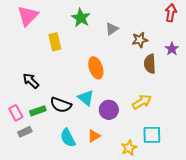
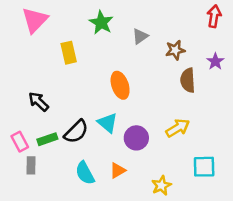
black semicircle: (61, 105) -> (76, 132), turned -65
gray rectangle: (25, 132) -> (31, 165), turned -64
cyan square: (152, 135) -> (204, 167), moved

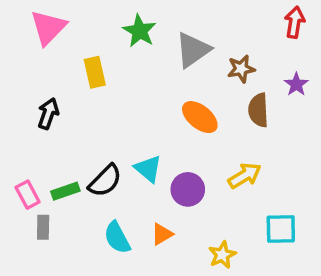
gray triangle: (140, 36) -> (193, 50), size x1.6
orange ellipse: (120, 85) -> (200, 117), moved, turned -32
black arrow: (39, 102) -> (48, 114), moved, turned 65

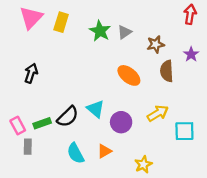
green star: (140, 31) -> (100, 31), moved
gray triangle: (193, 50) -> (124, 32), size x0.6
yellow rectangle: (95, 72) -> (61, 22), moved, turned 30
cyan square: (281, 229) -> (184, 131), moved

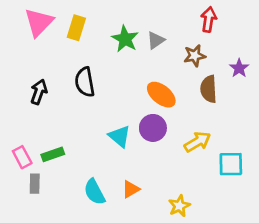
red arrow: (190, 14) -> (209, 19), moved
black semicircle: (68, 117) -> (85, 82), moved, turned 125
purple circle: (121, 122) -> (153, 128), moved

